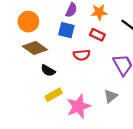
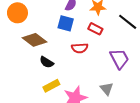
orange circle: (28, 22) -> (17, 13), moved
gray triangle: (111, 96) -> (107, 89), turned -32

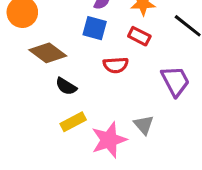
gray triangle: (107, 89) -> (144, 125), moved

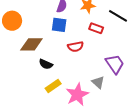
red rectangle: (139, 36) -> (96, 28), moved
brown diamond: (48, 53) -> (31, 44), turned -30
purple trapezoid: (175, 81) -> (115, 64), moved

